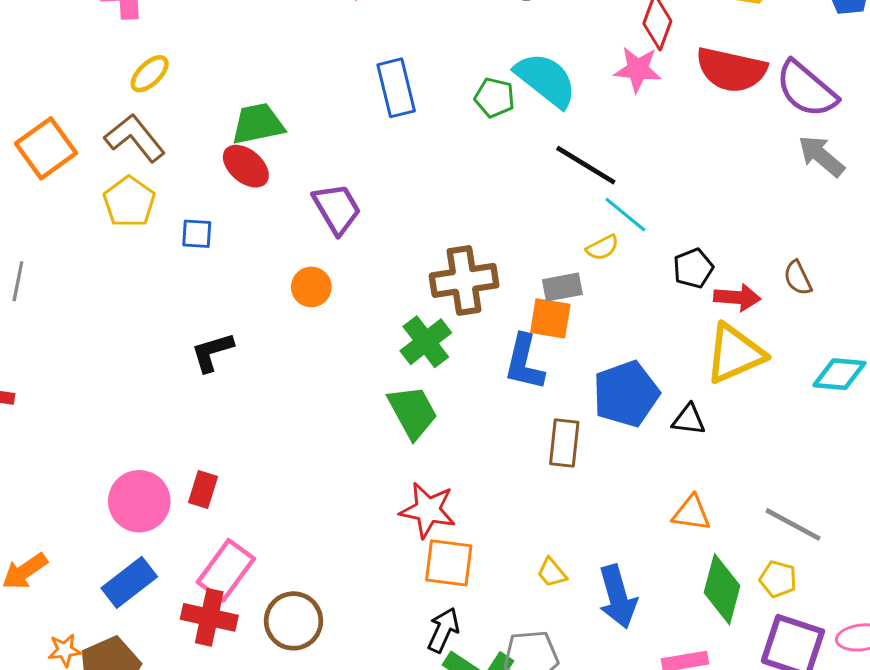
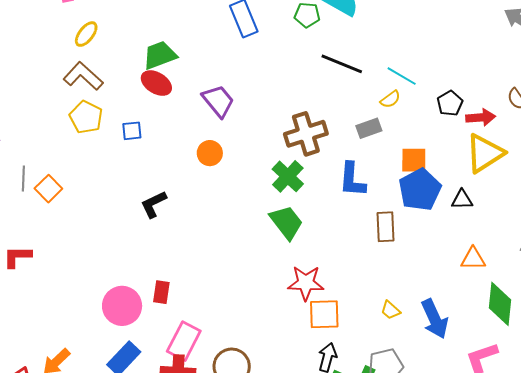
orange square: (46, 148) -> (48, 189), moved, size x0.7
black line: (586, 165) -> (342, 64), moved
orange square: (550, 318) -> (414, 160), moved

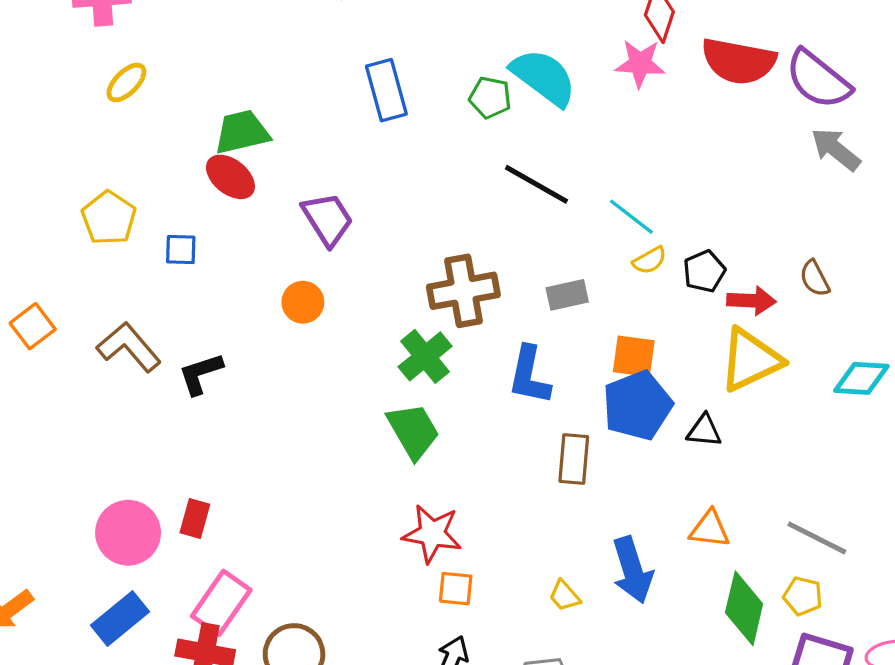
brown L-shape: (83, 76) -> (129, 347), moved
yellow semicircle: (390, 99) -> (650, 260), moved
orange square: (324, 314) -> (456, 589), size x0.7
blue arrow: (435, 319) -> (632, 570), moved

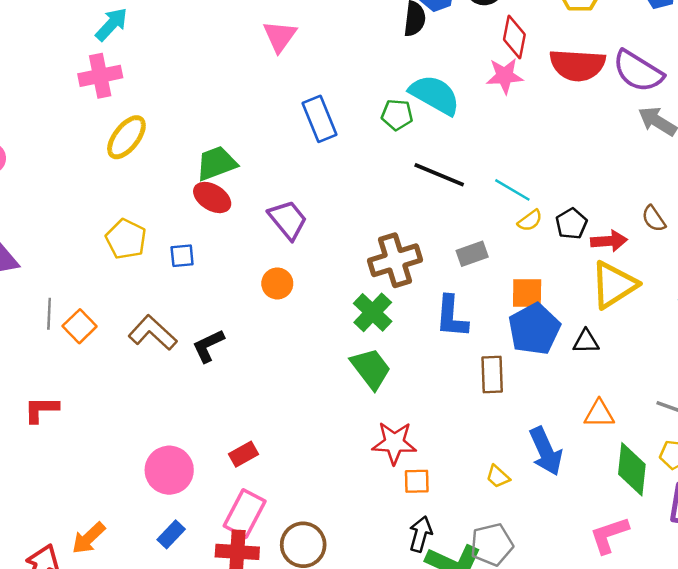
yellow ellipse: (126, 82) -> (126, 137), size x1.4
red rectangle: (195, 519) -> (243, 454), moved, turned 52
blue rectangle: (120, 619) -> (171, 534), size x0.7

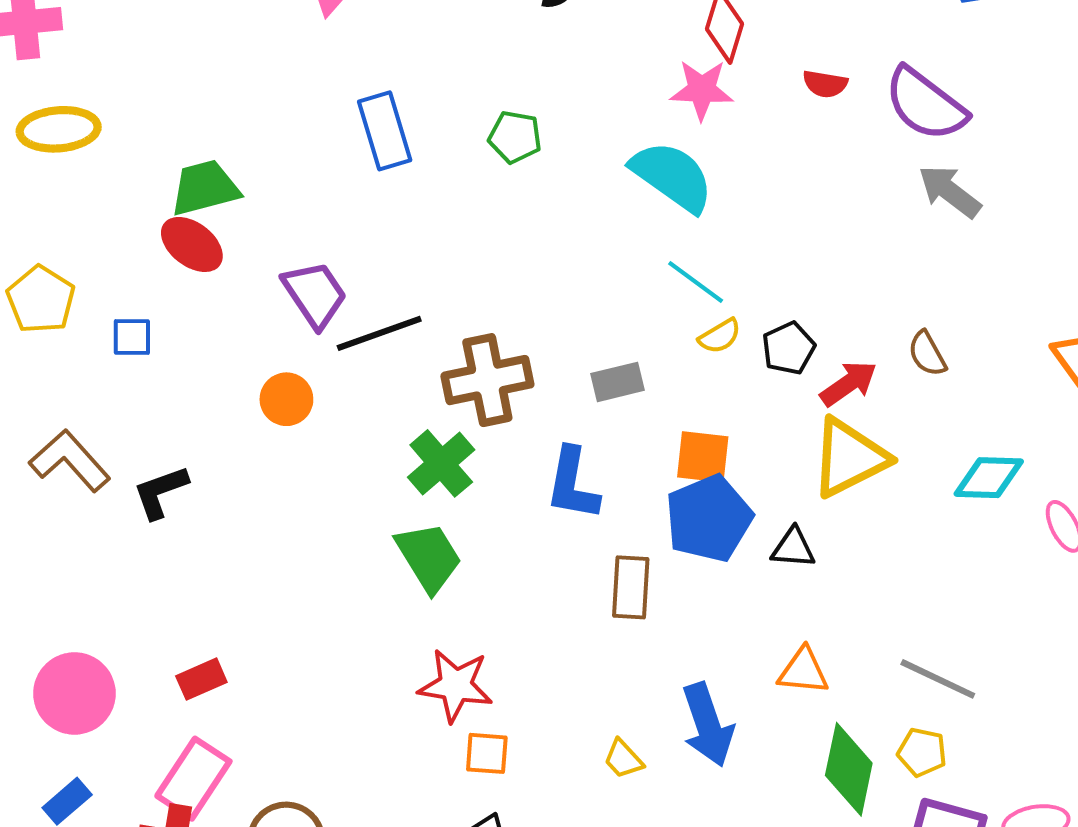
red semicircle: (577, 65) -> (825, 84), size x0.5
cyan semicircle: (435, 95) -> (672, 176), moved
yellow ellipse: (126, 137) -> (59, 129), turned 42
black line: (439, 175) -> (379, 333), moved, turned -48
red arrow: (609, 241) -> (849, 384), turned -36

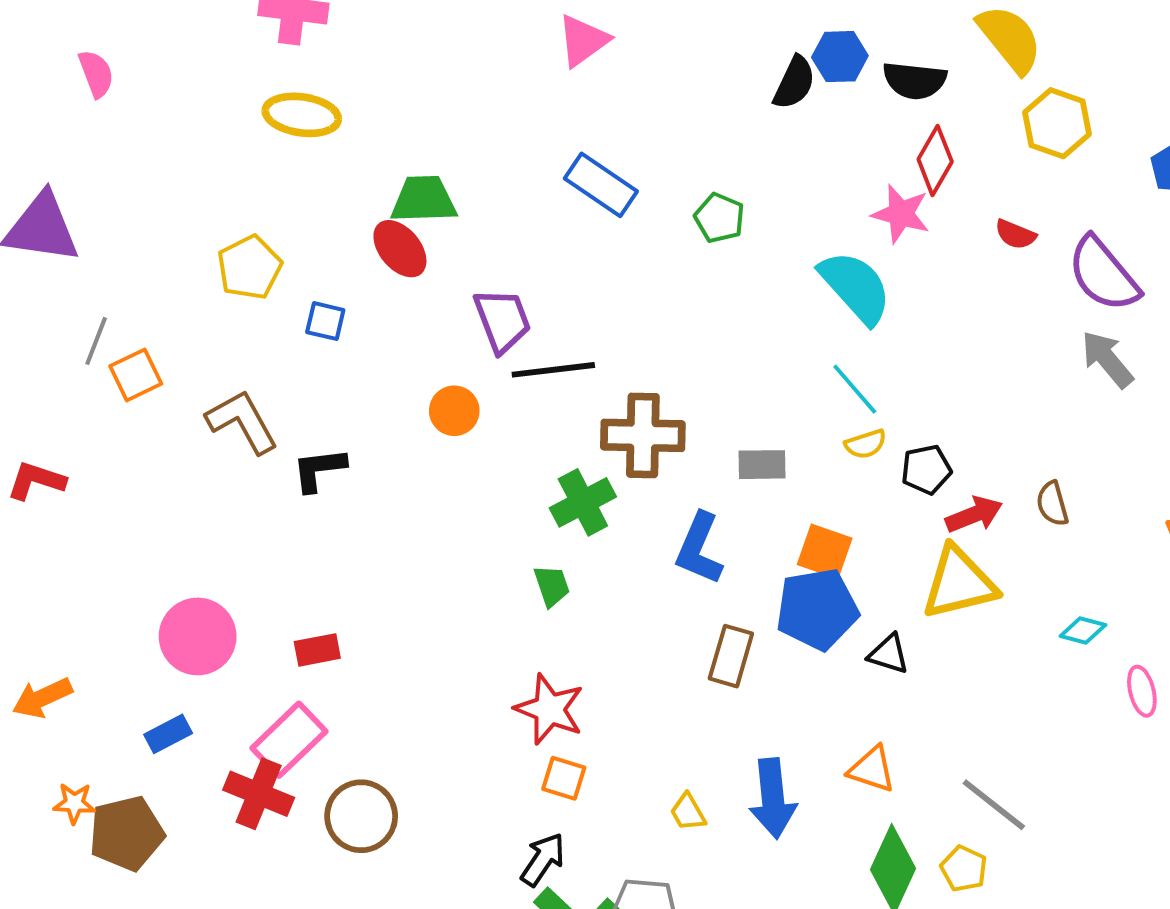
blue rectangle: (385, 131) -> (601, 185), turned -52
cyan diamond: (989, 478) -> (1083, 631), size x0.7
green trapezoid: (429, 557) -> (552, 586), size x0.6

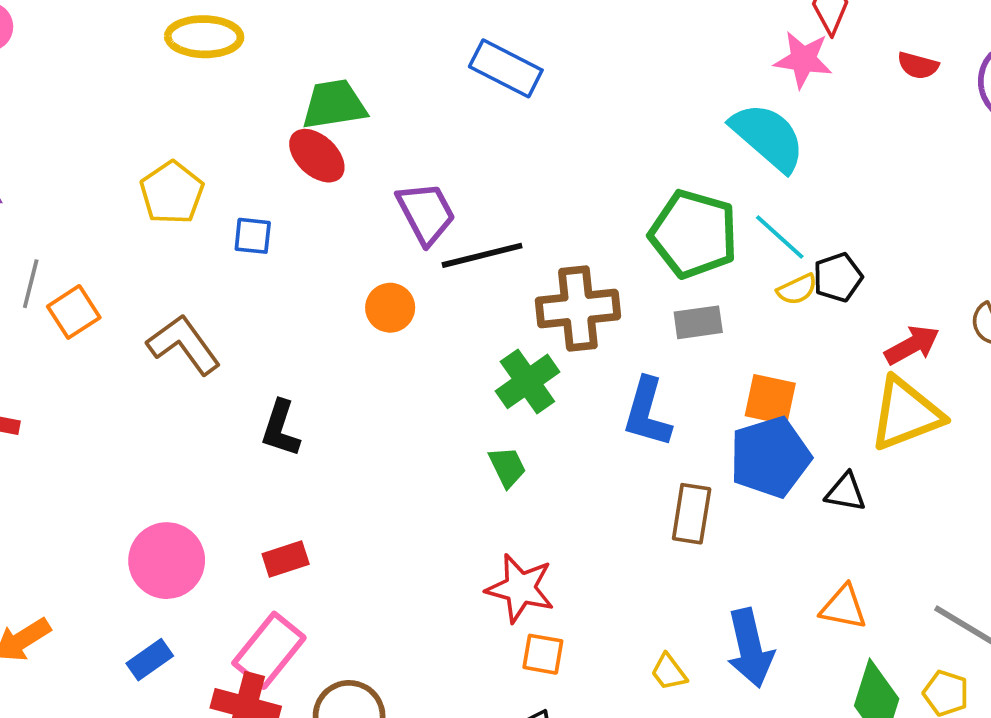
green pentagon: (719, 218) -> (694, 234), moved, size x1.8
black L-shape: (319, 469) -> (281, 428), moved, turned -58
black pentagon: (926, 470) -> (838, 277), moved

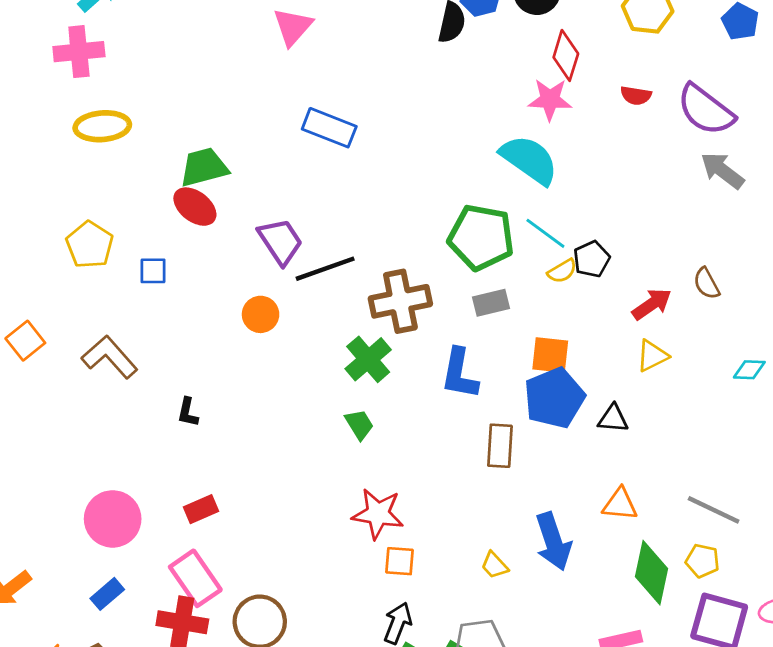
yellow triangle: (906, 414) -> (652, 356), size x0.6
black L-shape: (281, 428) -> (188, 412), size x0.7
pink rectangle: (269, 650) -> (195, 578), turned -68

